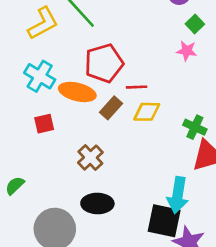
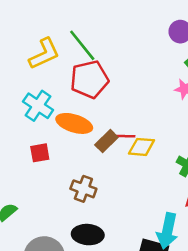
red pentagon: (104, 63) -> (89, 79), moved
red line: (137, 87) -> (125, 136), moved
brown cross: (90, 158) -> (83, 189), turned -30

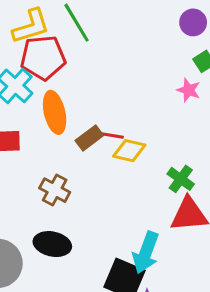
red pentagon: (89, 79) -> (43, 58), moved
orange ellipse: (74, 123) -> (55, 112), turned 52

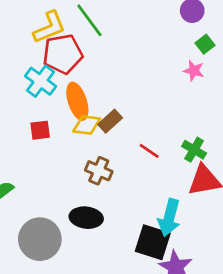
red line: (112, 135) -> (149, 151), moved, turned 30
yellow diamond: (129, 151) -> (87, 125), moved
brown cross: (55, 190) -> (99, 171), moved

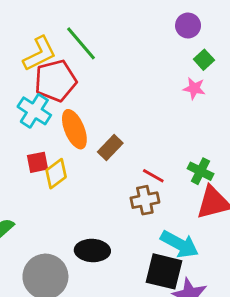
yellow diamond: (87, 125) -> (56, 174), moved, turned -40
brown cross: (99, 171) -> (145, 200), moved, turned -30
cyan arrow: (169, 218) -> (180, 244), turned -72

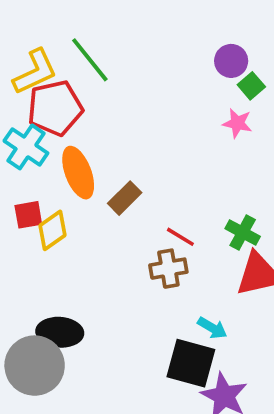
purple circle: (188, 26) -> (231, 61), moved
cyan arrow: (180, 244) -> (212, 328), size x0.6
black ellipse: (92, 251) -> (60, 332), moved

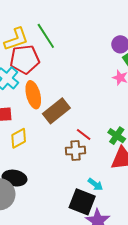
brown rectangle: (125, 198) -> (56, 111), size x1.5
yellow diamond: (52, 230) -> (19, 138), moved

